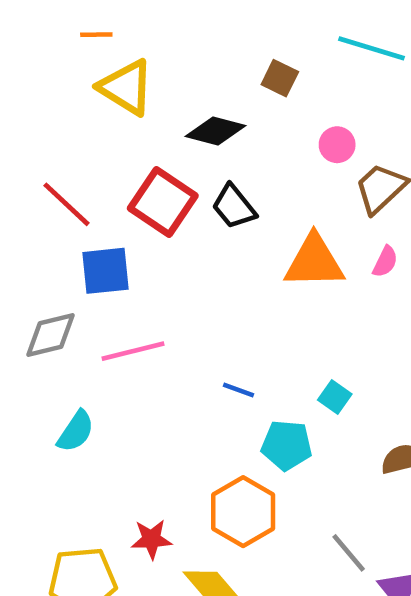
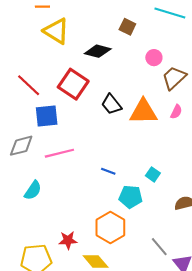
black trapezoid: (234, 207) -> (111, 104), moved

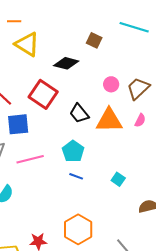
pink circle: (154, 58) -> (111, 84), moved
cyan pentagon: (131, 197) -> (73, 151), moved, turned 30

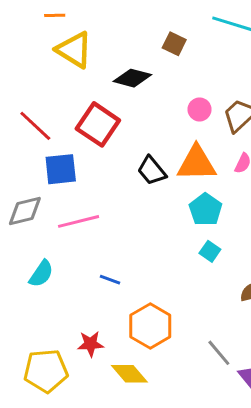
black trapezoid: (79, 113) -> (152, 171), moved
cyan pentagon: (73, 151) -> (205, 209), moved
blue line: (76, 176) -> (110, 280), moved

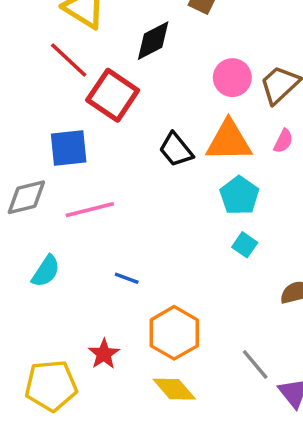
black diamond: (132, 78) -> (153, 41), turned -42
pink circle: (200, 109) -> (232, 78), size x1.4
red line: (35, 126) -> (69, 60), moved
red star: (91, 344) -> (104, 354), turned -30
yellow diamond: (129, 374) -> (174, 389), moved

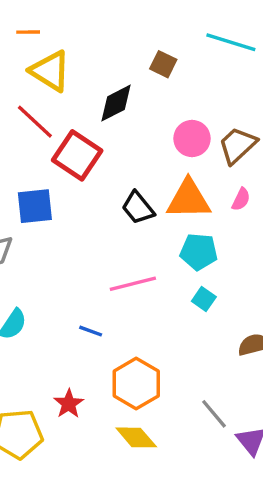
cyan pentagon: (239, 196) -> (199, 252), turned -30
pink line: (90, 210) -> (133, 284), moved

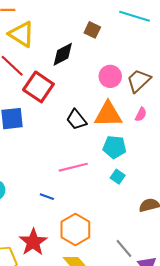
red star: (69, 404) -> (33, 242), size x1.5

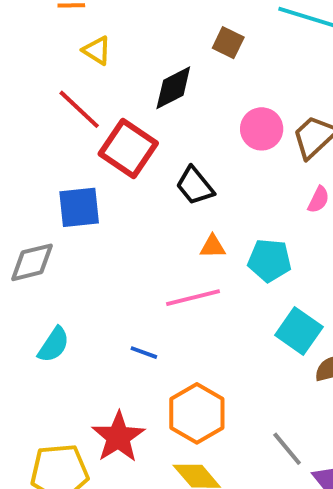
yellow triangle: (22, 34) -> (97, 50), size x0.6
orange triangle: (108, 114) -> (213, 247), moved, size x0.5
black trapezoid: (76, 120) -> (195, 186), moved
cyan square: (118, 177) -> (299, 331), moved, size x1.6

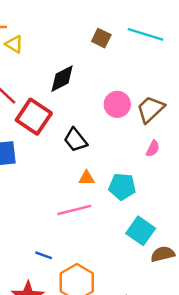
brown square: (228, 43) -> (101, 38), moved
yellow triangle: (97, 50) -> (14, 44), moved
blue line: (144, 353) -> (44, 255), moved

